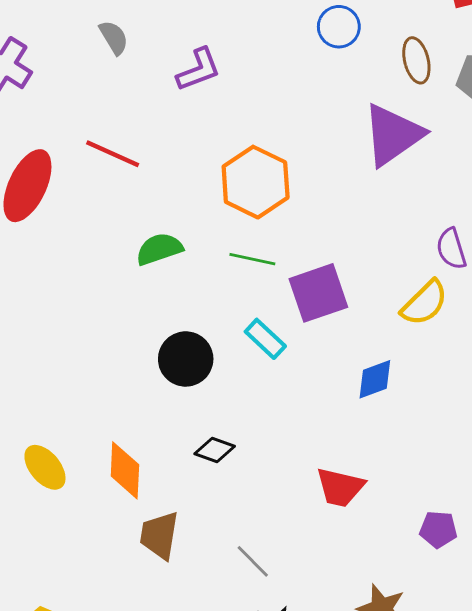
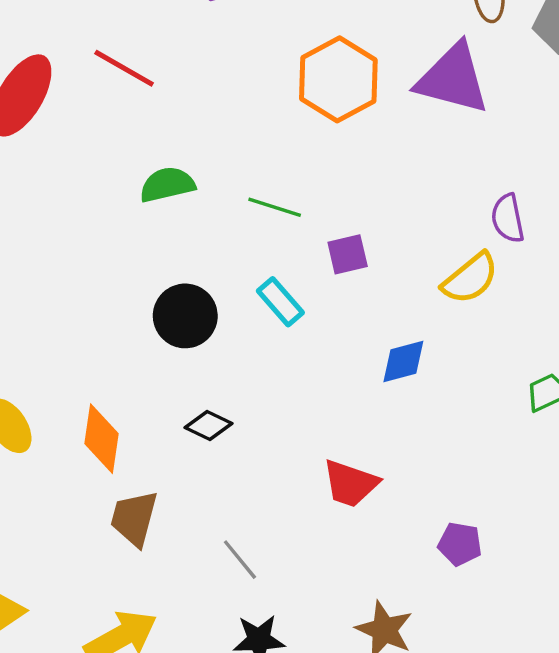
purple triangle: (393, 135) -> (453, 79), turned 44
orange hexagon: (256, 182) -> (338, 79), moved
purple square: (318, 293) -> (348, 254), size x0.6

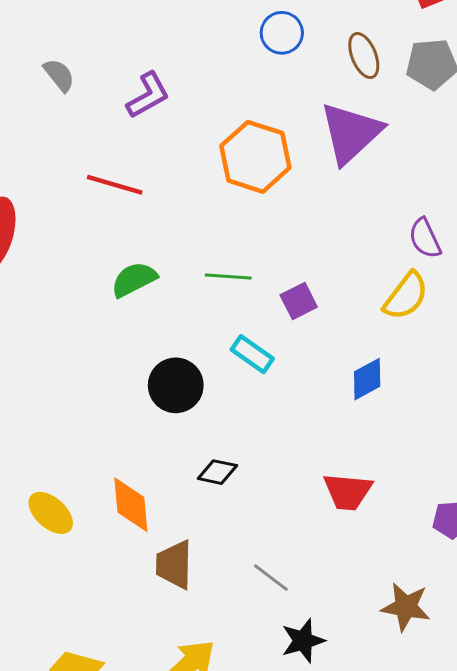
red line: (124, 68) -> (115, 185), moved
purple triangle: (453, 79) -> (351, 133), turned -44

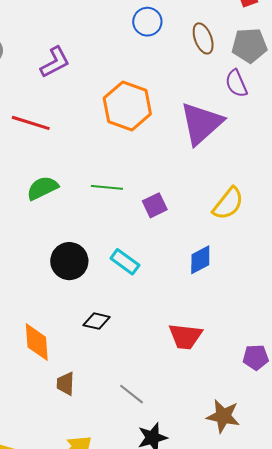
purple triangle: (351, 133) -> (201, 123), moved
purple semicircle: (425, 238) -> (236, 83), moved
cyan rectangle: (252, 354) -> (125, 262), moved
brown trapezoid: (174, 565) -> (66, 384), size x0.7

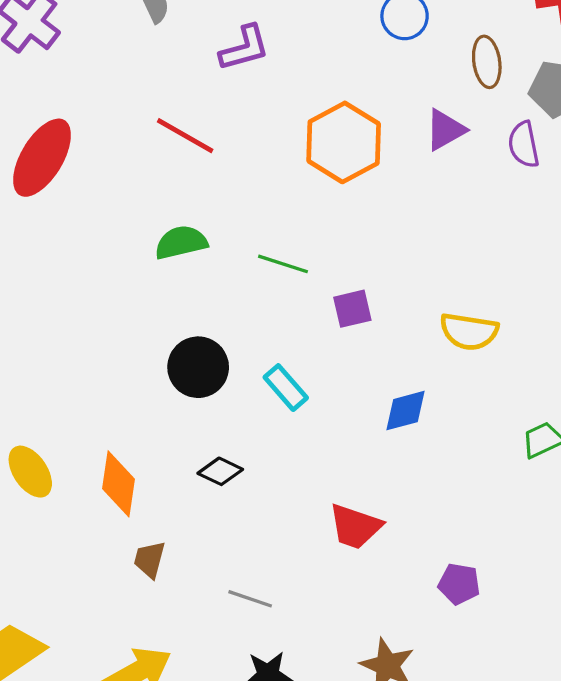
purple triangle: (201, 123) -> (445, 130), moved, size x0.6
yellow semicircle: (228, 204) -> (469, 331), turned 48
gray line: (131, 394) -> (250, 599), turned -32

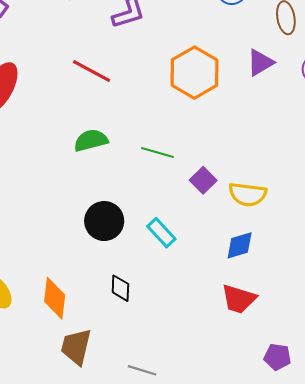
purple square: (352, 309) -> (203, 180), turned -30
yellow semicircle: (469, 331) -> (248, 194), moved
black diamond: (220, 471) -> (120, 288), turned 68
red trapezoid: (355, 526) -> (239, 299), moved
brown trapezoid: (150, 560) -> (76, 347), size x1.5

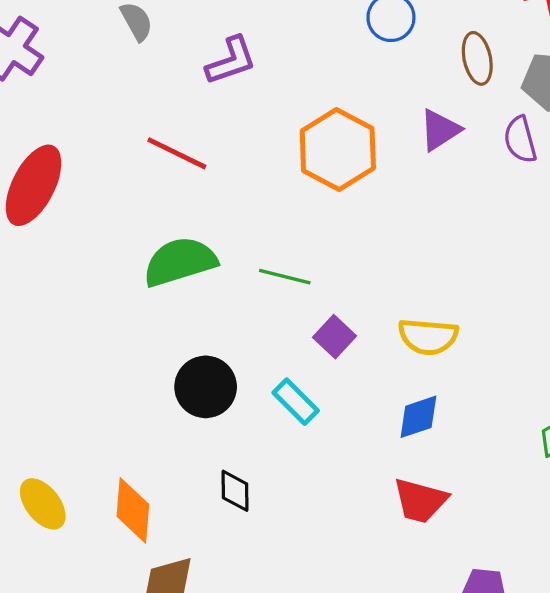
green semicircle: (91, 140) -> (180, 262), size x1.4
purple square: (203, 180) -> (335, 337), moved

